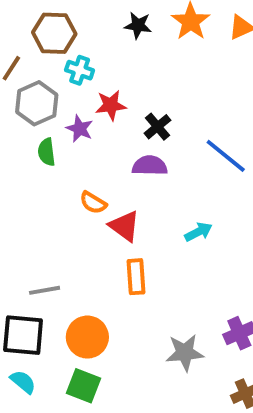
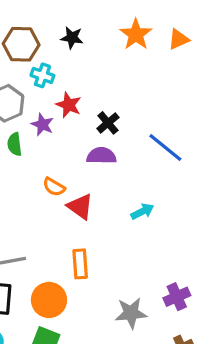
black star: (138, 25) -> (72, 38), moved
red star: (111, 105) -> (69, 105), turned 30
orange rectangle: (136, 277) -> (80, 264), moved

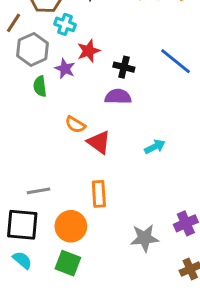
red star: (69, 105) -> (89, 51), turned 30
black cross: (108, 123) -> (124, 67), turned -36
blue line: (165, 148) -> (175, 61), moved

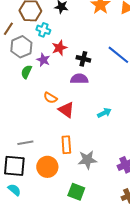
green semicircle: (40, 86) -> (26, 72), turned 32
gray star: (145, 238) -> (87, 160), moved
green square: (68, 263) -> (76, 192), moved

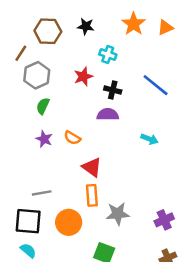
cyan cross: (43, 30) -> (108, 54), moved
purple star: (43, 60) -> (44, 139), moved
red triangle: (66, 110) -> (92, 167), moved
cyan arrow: (104, 113) -> (149, 139), moved, turned 48

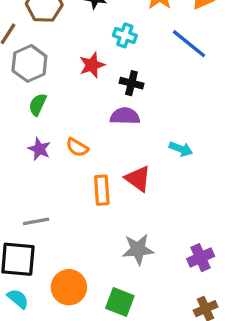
blue line: (156, 85) -> (189, 44), moved
red triangle: (92, 167) -> (138, 179), moved
orange rectangle: (92, 195) -> (102, 190), moved
orange circle: (69, 222) -> (69, 287), moved

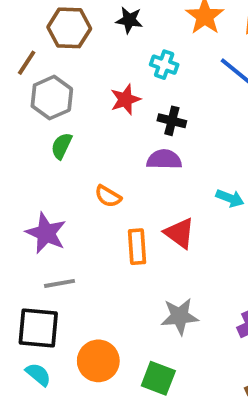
purple star: (39, 149) -> (46, 233), moved, size x1.5

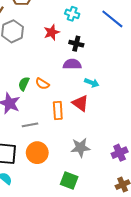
green semicircle: (61, 146) -> (24, 84), moved
cyan arrow: (230, 198) -> (92, 83), moved
gray line: (60, 283) -> (30, 125), moved
orange circle: (98, 361) -> (37, 153), moved

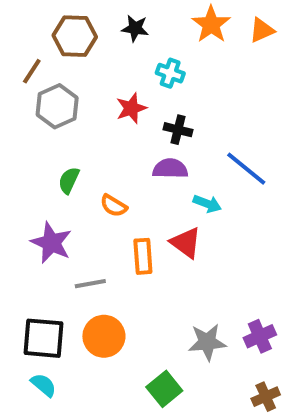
blue line: (112, 19) -> (246, 169), moved
green semicircle: (24, 84) -> (69, 180), moved
gray star: (80, 148) -> (207, 342), moved
green square: (69, 180) -> (164, 389), turned 30

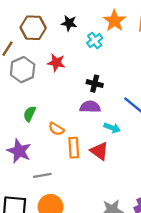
cyan cross: (170, 73) -> (95, 41), moved, turned 35
red star: (131, 108) -> (56, 63), moved, turned 30
orange rectangle: (143, 256) -> (74, 148), moved

